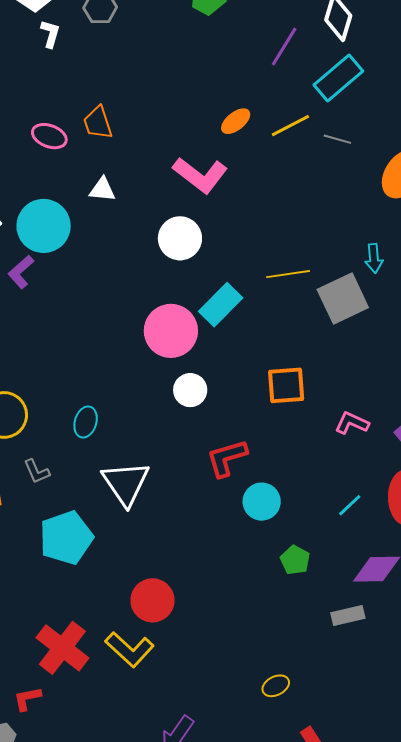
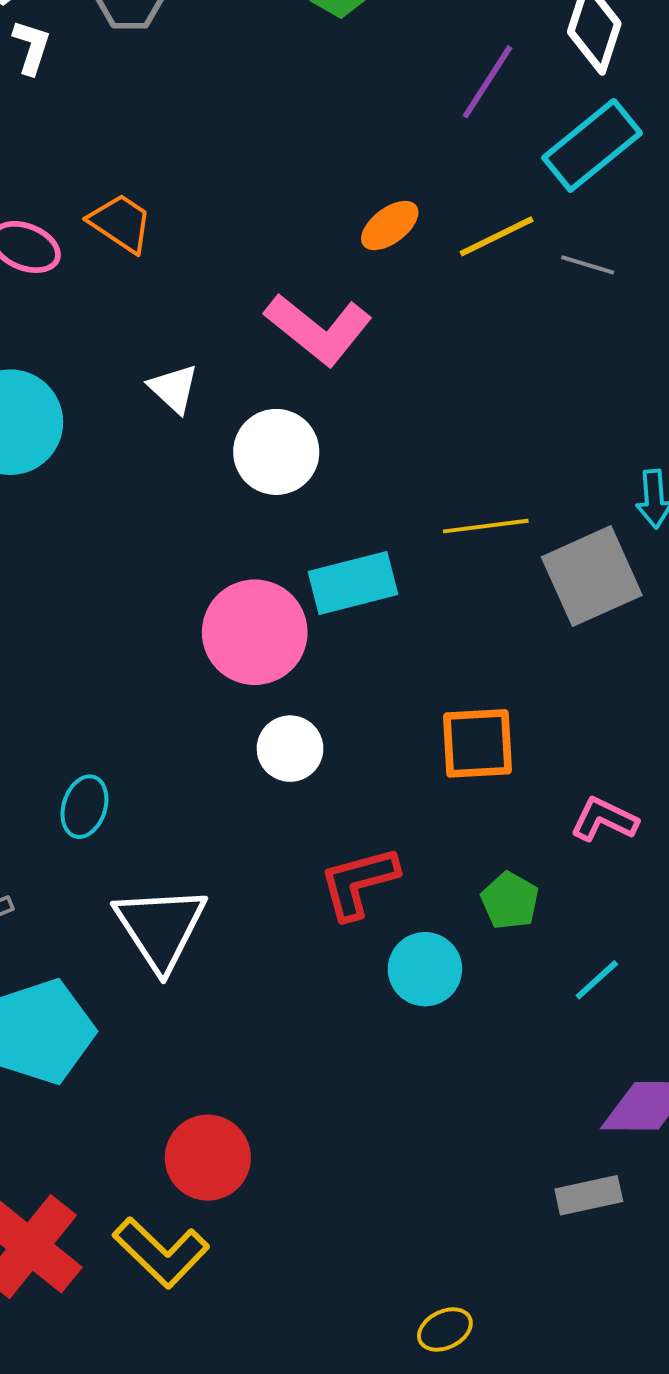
orange trapezoid: (98, 123) -> (121, 223), turned 141
white triangle: (102, 190) -> (174, 389), moved, turned 36
cyan rectangle: (221, 305) -> (353, 583), turned 30
green pentagon: (295, 560) -> (510, 901), moved

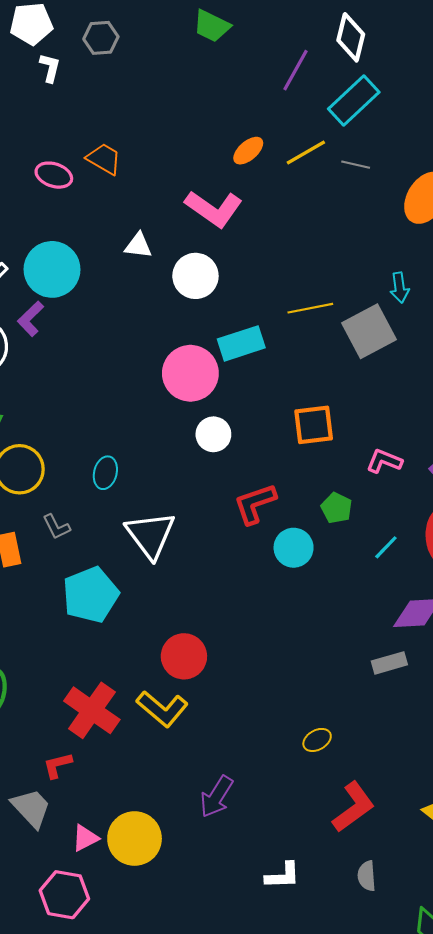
white triangle: (174, 389) -> (138, 246), turned -32

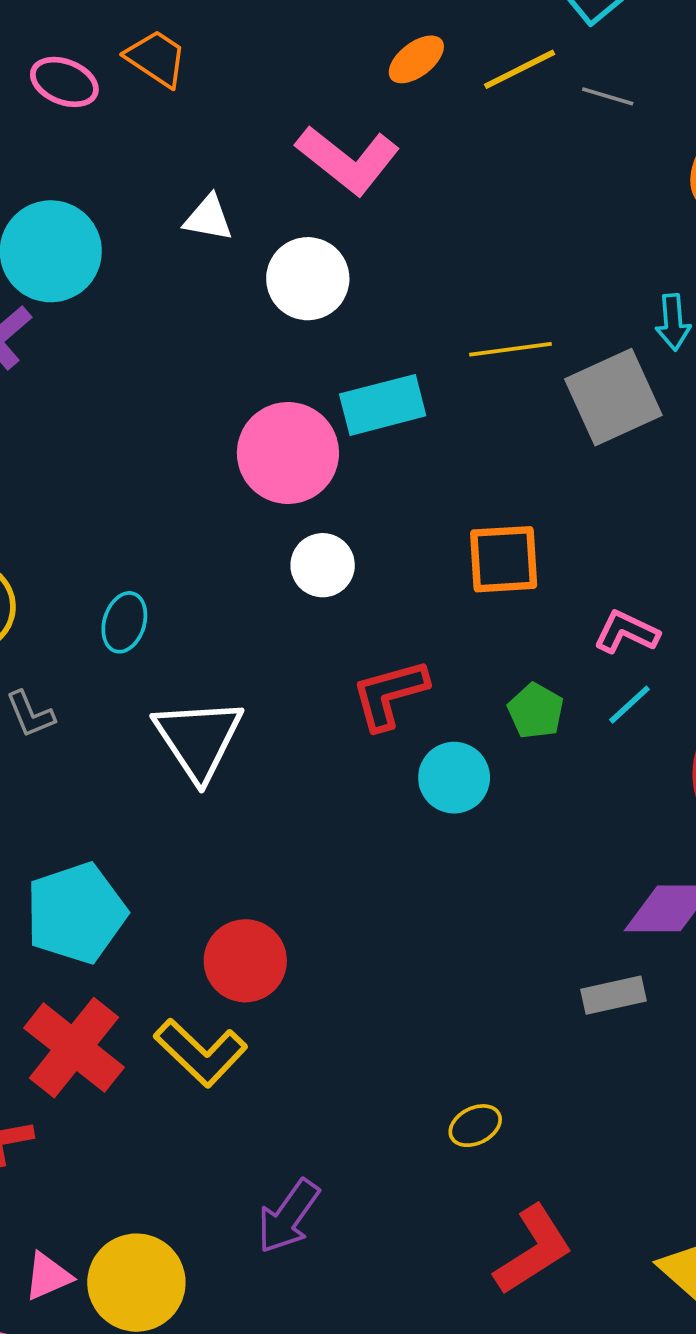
cyan line: (386, 547) -> (630, 705), moved
cyan pentagon: (91, 595) -> (76, 913), moved

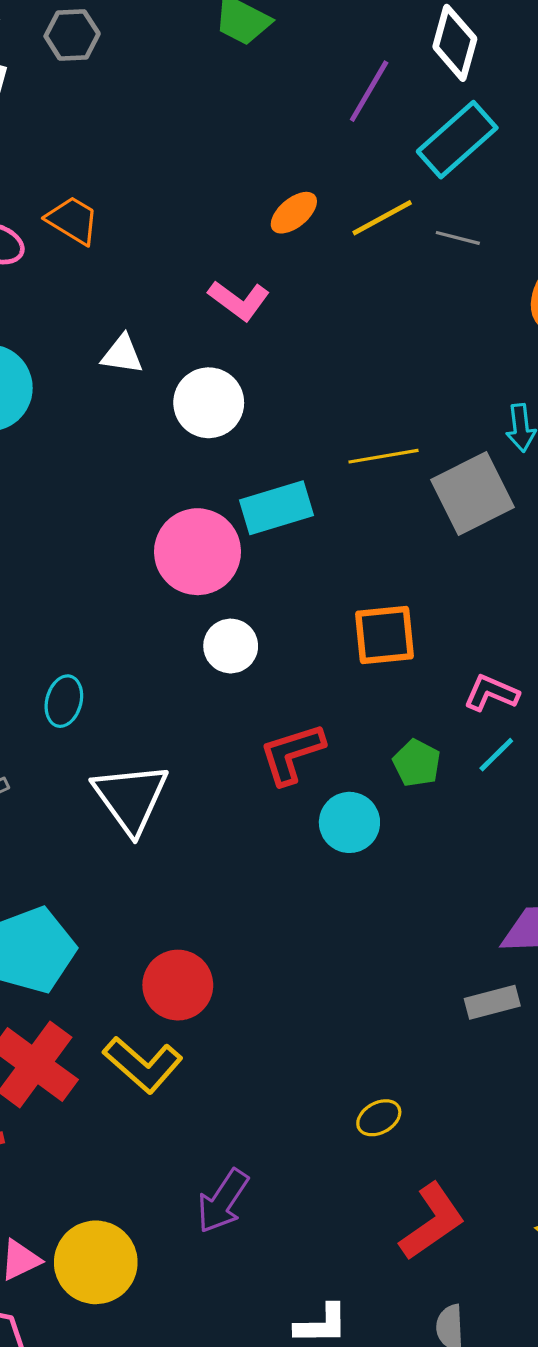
pink L-shape: (348, 160) -> (239, 300), size x0.7

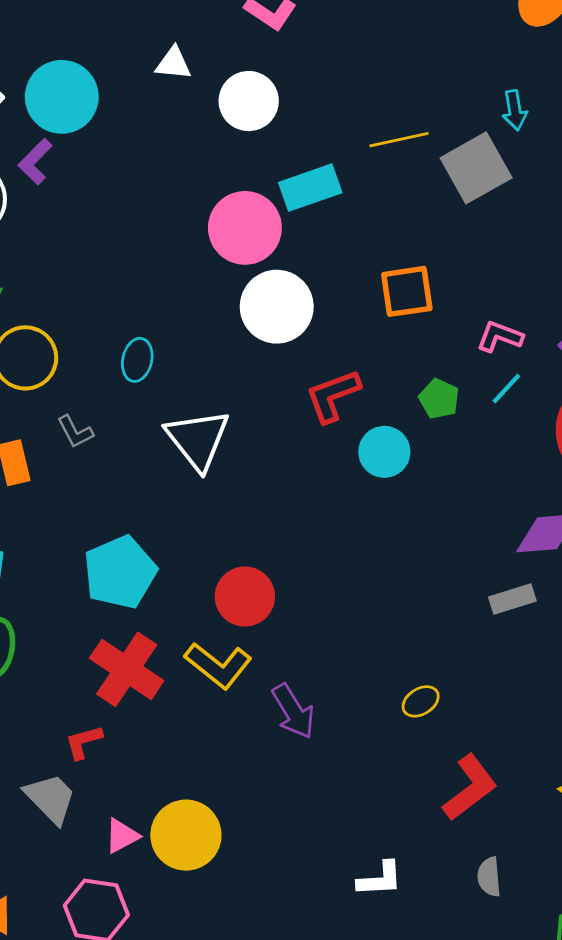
white circle: (231, 646) -> (277, 307), size x1.6
purple arrow: (223, 1201) -> (293, 711), moved, turned -62

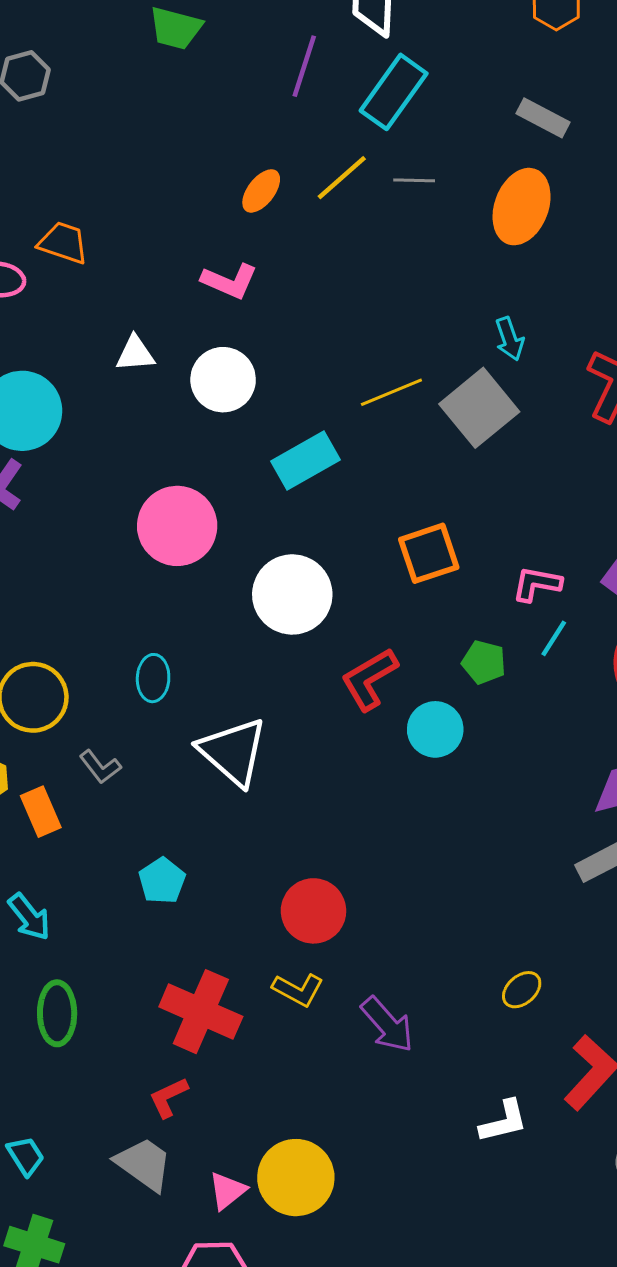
pink circle: (245, 228) -> (177, 526), moved
cyan pentagon: (120, 572) -> (162, 881), moved, size x0.6
yellow L-shape: (218, 665) -> (298, 990), size x0.7
white L-shape: (380, 879) -> (504, 1121), moved

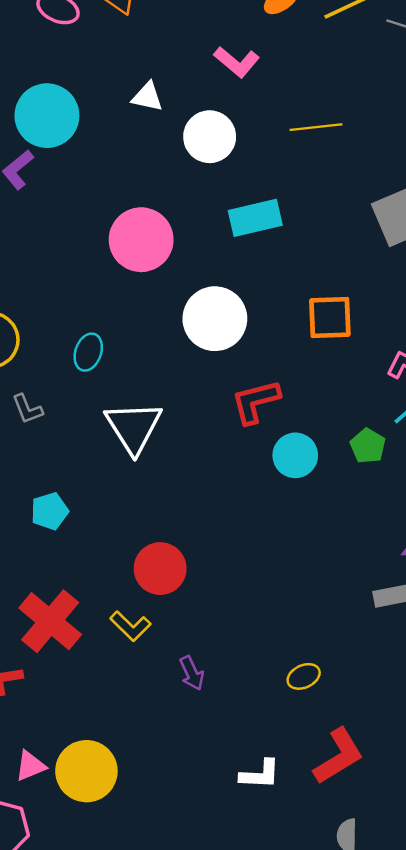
yellow line: (391, 392) -> (316, 127), moved
green pentagon: (484, 662) -> (368, 446), moved
purple arrow: (387, 1025) -> (192, 673), size x0.7

